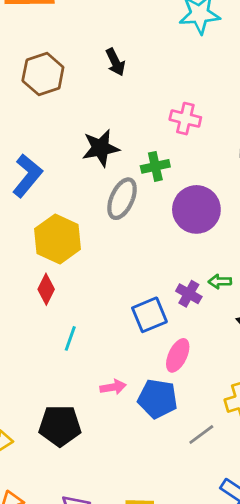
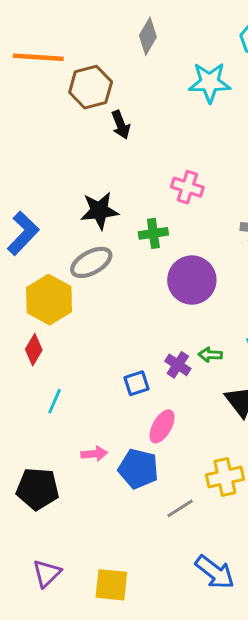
brown hexagon: (43, 74) -> (91, 87), moved
gray ellipse: (122, 199) -> (91, 262), moved, turned 33
blue square: (149, 315) -> (136, 383), size x0.7

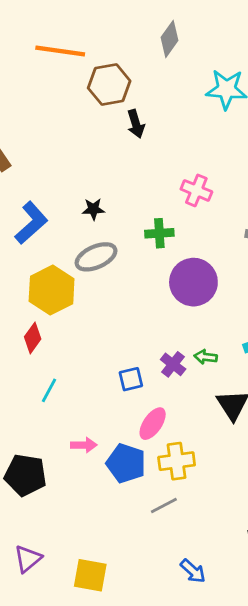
black star: (99, 211) -> (93, 209), moved, size x0.6
yellow cross: (225, 477) -> (177, 461), moved
blue arrow: (215, 572) -> (193, 571), size x0.7

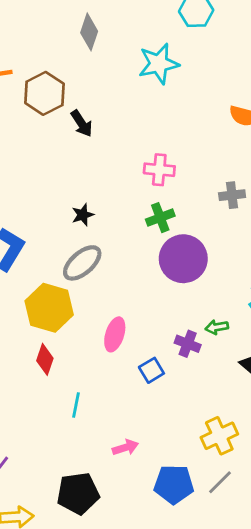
black star: (93, 209) -> (83, 215), moved
green cross: (159, 233) -> (160, 218), moved
pink ellipse: (153, 424) -> (115, 334), moved
blue pentagon: (126, 463) -> (174, 484), moved

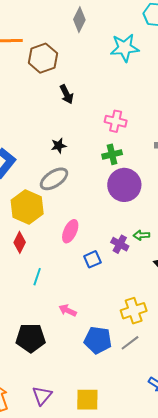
black arrow: (82, 123) -> (66, 94), moved
pink arrow: (125, 447) -> (68, 310), turned -144

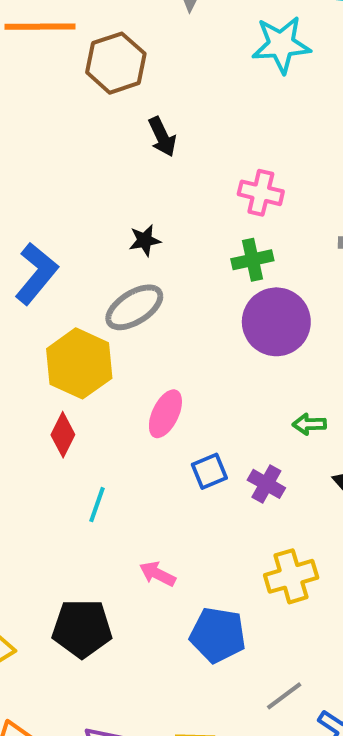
purple cross: (120, 244) -> (266, 484), moved
gray line: (130, 343) -> (284, 696), moved

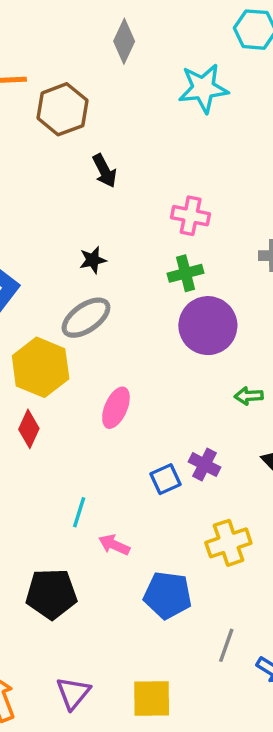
green arrow: (309, 424) -> (249, 396), moved
blue square: (209, 471) -> (166, 479), moved
cyan line: (97, 505) -> (79, 512), moved
gray line: (284, 696) -> (226, 645), turned -32

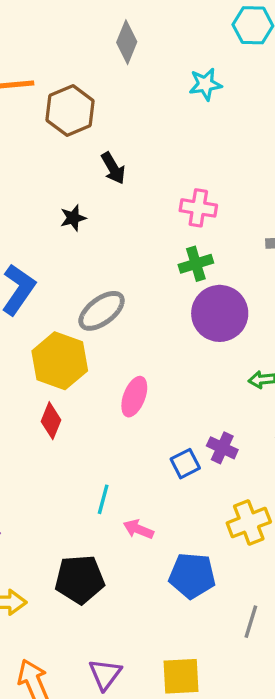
cyan star: (203, 88) -> (205, 84), size x0.7
black star: (93, 260) -> (73, 218), moved

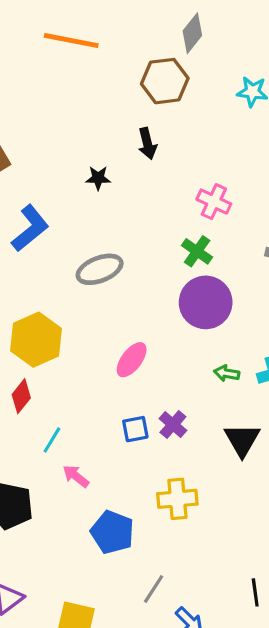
brown hexagon: (70, 110) -> (165, 81), moved
green cross: (196, 264) -> (197, 251), turned 36
yellow hexagon: (60, 361) -> (36, 340), moved
pink ellipse: (134, 397) -> (132, 360), moved
red diamond: (51, 421) -> (21, 396), moved

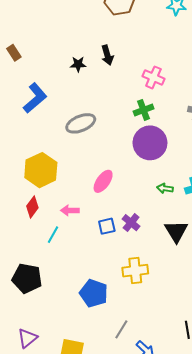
black arrow: (147, 143) -> (107, 55), moved
green cross: (197, 251) -> (144, 110), turned 36
pink arrow: (76, 476) -> (70, 210), moved, turned -36

